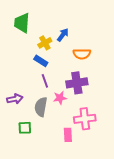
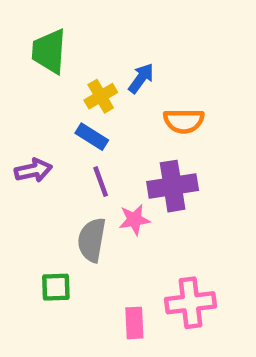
purple arrow: (15, 99) -> (33, 170), moved
pink cross: (85, 119) -> (191, 303), moved
pink rectangle: (68, 135) -> (134, 323), moved

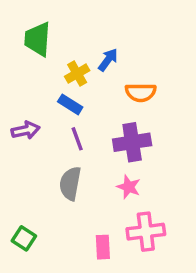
pink star: (134, 220) -> (129, 187), moved, turned 30
green square: (56, 287) -> (24, 238), moved, turned 35

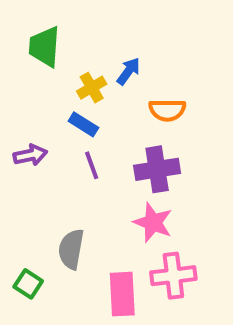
gray semicircle: (70, 183) -> (71, 249), moved
pink star: (129, 187) -> (153, 223), size x1.4
pink rectangle: (103, 247) -> (122, 294), size x1.5

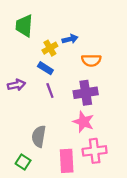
blue arrow: (128, 71) -> (70, 39), turned 40
green square: (28, 284) -> (23, 162), moved

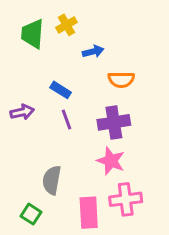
yellow cross: (50, 48) -> (67, 25), moved

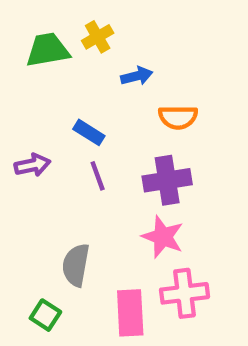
green trapezoid: (33, 34) -> (48, 50), turned 76

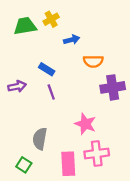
purple cross: (167, 180) -> (113, 87), moved

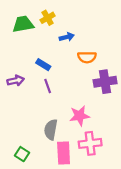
pink star: (85, 124) -> (79, 116), turned -30
gray semicircle: (40, 139) -> (51, 130), moved

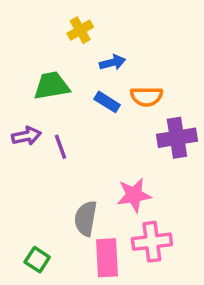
green trapezoid: (23, 24) -> (52, 86), moved
blue rectangle: (43, 65) -> (107, 102), moved
purple line: (48, 86) -> (60, 147), moved

